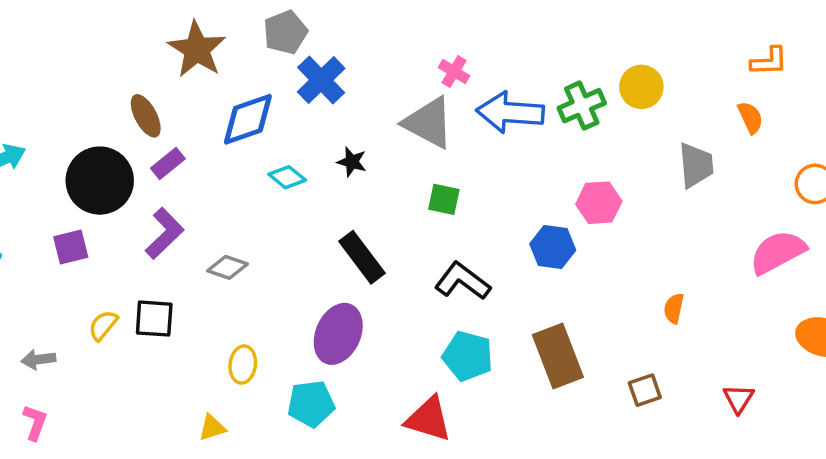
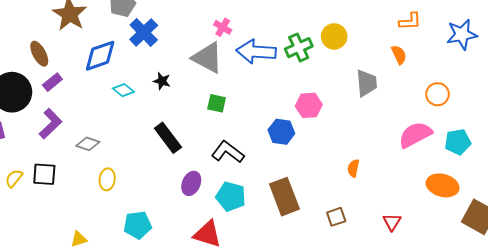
purple ellipse: (338, 334) -> (191, 183), moved, size x0.7
yellow ellipse: (243, 365) -> (107, 179), moved

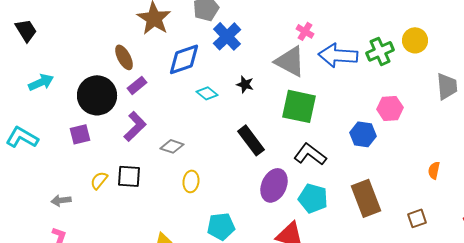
green square: (217, 103) -> (299, 106), size x1.8
purple ellipse: (191, 183) -> (274, 185), size x1.4

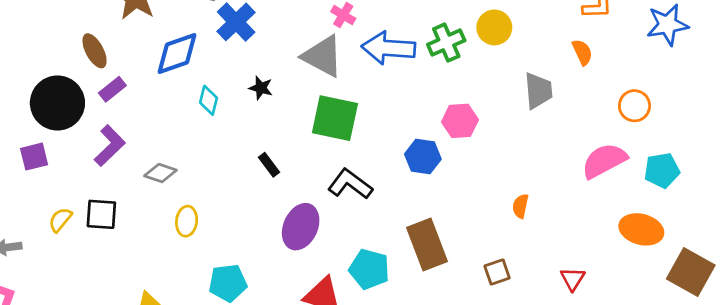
cyan diamond: (207, 93) -> (209, 100), turned 65
black rectangle: (251, 140) -> (269, 165), size x0.6
cyan pentagon: (313, 198) -> (369, 269), moved

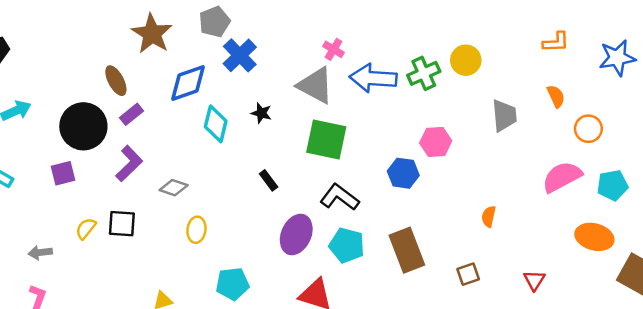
orange semicircle: (582, 52) -> (556, 96), moved
cyan diamond: (209, 100) -> (216, 124), size x1.4
cyan pentagon: (369, 269) -> (347, 245), moved

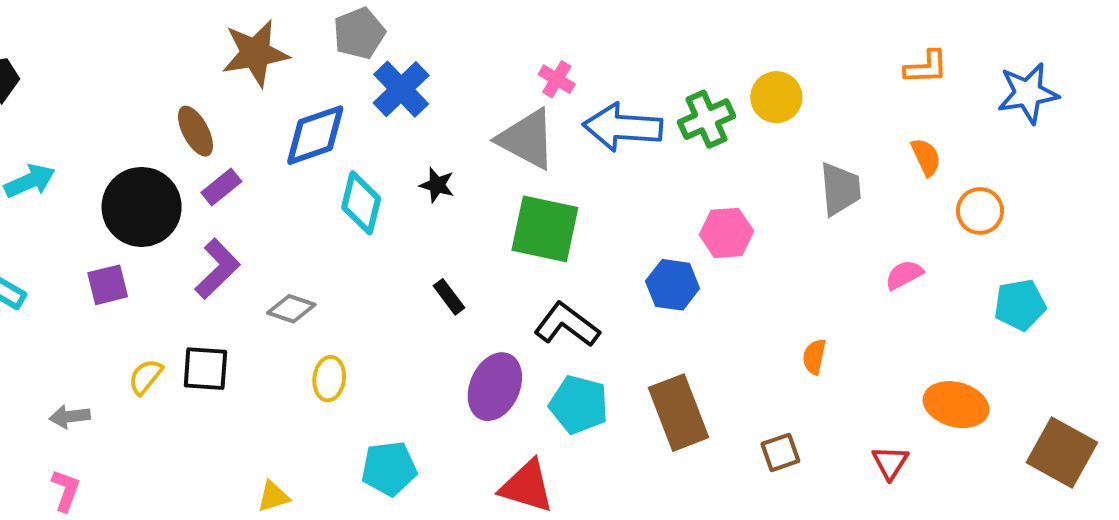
brown star: (152, 34) -> (255, 53), turned 30
pink semicircle: (562, 177) -> (904, 275), moved, size x0.6
orange ellipse: (594, 237) -> (956, 405), moved

